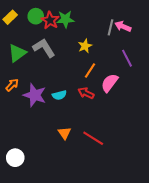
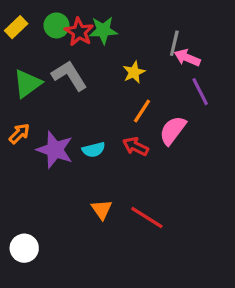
pink arrow: (123, 26) -> (187, 58), moved

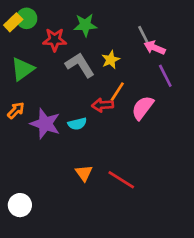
green circle: (56, 25) -> (27, 18), moved
red star: (79, 32) -> (55, 40), moved, turned -30
gray line: (174, 43) -> (144, 36), turned -40
gray L-shape: (69, 75) -> (80, 65), moved
red arrow: (136, 146) -> (103, 105), moved, turned -30

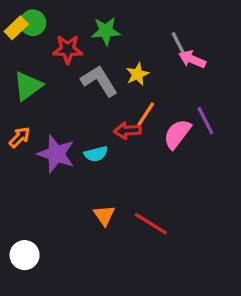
purple line: (165, 76) -> (205, 121), moved

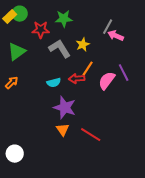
gray line: (179, 44) -> (108, 27), turned 56
purple star: (56, 154) -> (65, 108), moved
cyan semicircle: (96, 154) -> (54, 83), moved

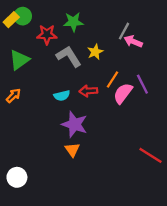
orange line: (88, 69) -> (113, 79), moved
red line: (91, 135) -> (150, 155), moved

